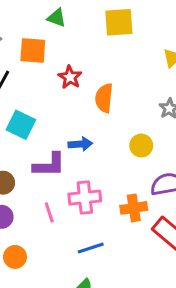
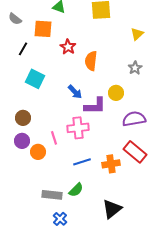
blue arrow: (80, 144) -> (75, 92), turned 49
purple L-shape: (49, 165) -> (95, 106), moved
orange cross: (134, 208) -> (111, 164), moved
orange circle: (15, 257) -> (38, 152), moved

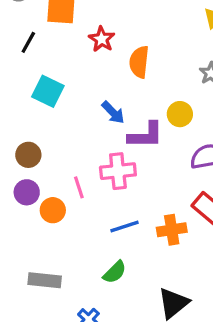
gray rectangle: (52, 195) -> (45, 280), moved

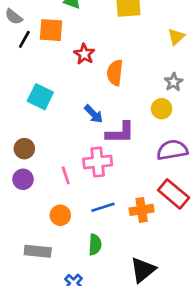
black line: (28, 42) -> (24, 39), moved
yellow circle: (180, 114) -> (162, 109), moved
orange circle: (53, 210) -> (60, 215), moved
green semicircle: (115, 272) -> (95, 245), turned -42

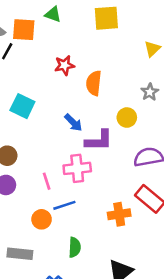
orange square: (51, 30) -> (24, 30), moved
red star: (84, 54) -> (64, 65), turned 30
yellow circle: (162, 109) -> (127, 118), moved
blue line: (103, 207) -> (64, 205), moved

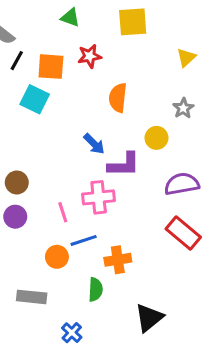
orange square: (24, 30) -> (51, 67), moved
red star: (64, 65) -> (90, 56), moved
cyan square: (22, 106) -> (35, 99), moved
orange cross: (119, 214) -> (118, 260), moved

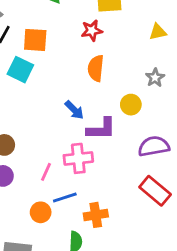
red star: (90, 56) -> (92, 31), moved
yellow triangle: (186, 58) -> (158, 32), turned 30
pink line: (63, 212) -> (46, 172), turned 42

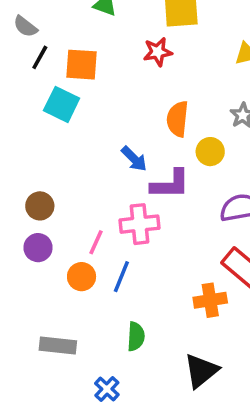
orange semicircle: (96, 68) -> (178, 119), moved
blue line: (65, 197) -> (121, 277), turned -50
orange circle: (41, 212) -> (82, 277), moved
orange cross: (96, 215) -> (210, 300), moved

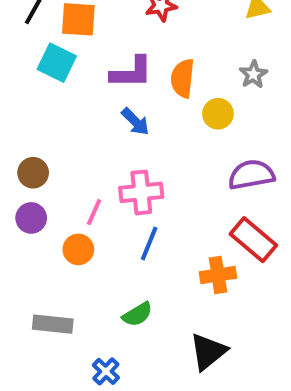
purple L-shape: (170, 184) -> (131, 72), moved
blue line: (121, 277) -> (149, 244), moved
green semicircle: (136, 336) -> (137, 314), turned 56

